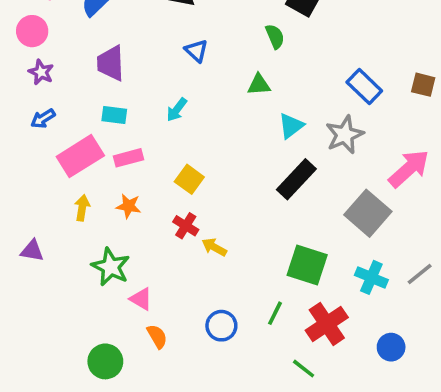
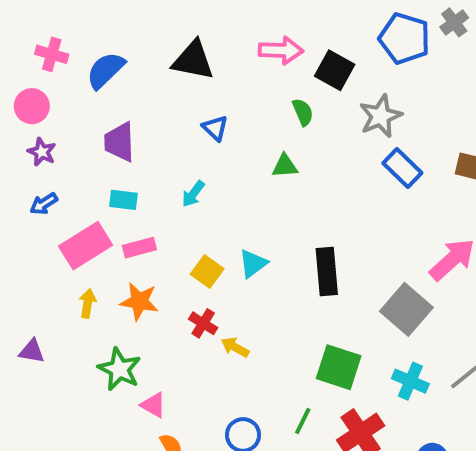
cyan triangle: (291, 126) -> (253, 264), moved
gray star: (345, 135) -> (380, 116), moved
black rectangle: (296, 179) -> (327, 272), turned -48
orange star: (129, 206) -> (139, 301), size x1.4

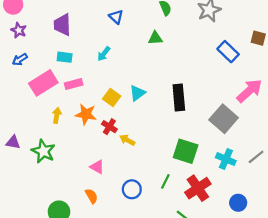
blue rectangle: (402, 168) -> (228, 52), moved
orange star: (139, 301) -> (86, 114), moved
yellow arrow: (88, 303) -> (57, 115), moved
green star: (119, 369) -> (43, 151), moved
pink triangle: (153, 405) -> (97, 167), moved

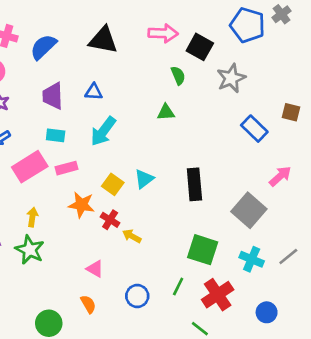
blue triangle: (116, 17) -> (94, 92), moved, turned -40
cyan arrow: (104, 54) -> (103, 131), size x1.6
pink arrow: (249, 91) -> (280, 176), size x0.7
yellow arrow: (57, 115) -> (32, 217), moved

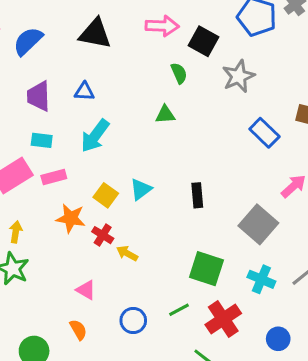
black rectangle: (194, 184) -> (197, 195), size x0.7
green line: (178, 286) -> (179, 310), turned 36

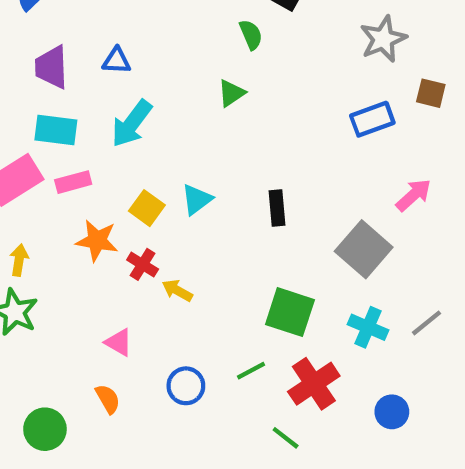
gray star: (239, 76) -> (383, 39), moved
green triangle: (165, 114) -> (231, 93), turned -30
blue rectangle: (264, 133) -> (372, 119), turned -64
cyan rectangle: (42, 140) -> (56, 130), size x1.4

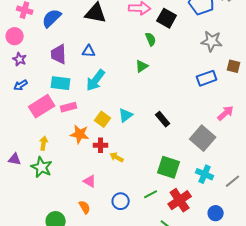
gray star: (383, 39) -> (212, 41), turned 30
black rectangle: (277, 208) -> (163, 119), turned -35
red cross: (143, 264) -> (101, 145), turned -32
gray line: (427, 323) -> (233, 181), moved

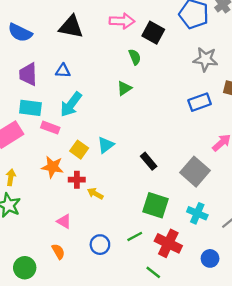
blue semicircle: (52, 18) -> (20, 33), turned -110
pink rectangle: (69, 107) -> (50, 128), moved, turned 35
black rectangle: (163, 119) -> (149, 161), moved
red cross: (180, 200) -> (168, 243), turned -30

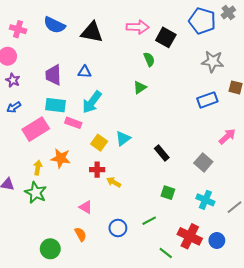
blue semicircle: (20, 33) -> (54, 25), moved
orange star: (52, 167) -> (61, 158), moved
gray square: (195, 172) -> (203, 162), size x0.7
green square: (156, 205) -> (168, 193), size x0.6
red cross: (168, 243) -> (190, 236), moved

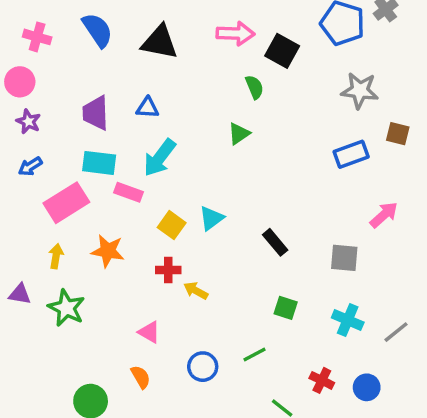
blue semicircle: (54, 25) -> (97, 30), turned -150
gray square: (203, 162) -> (344, 258), turned -36
yellow arrow: (38, 168) -> (56, 256), moved
red cross: (190, 236) -> (322, 380), size x0.6

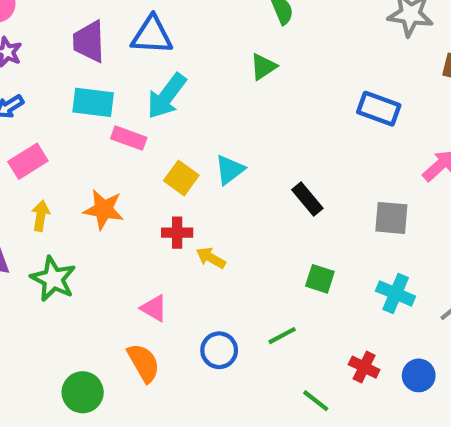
blue triangle: (147, 108) -> (152, 35), size x1.5
blue rectangle: (351, 154) -> (379, 109), moved, turned 40
pink rectangle: (66, 203) -> (28, 161), moved, size x0.7
orange semicircle: (141, 377) -> (144, 363), size x1.4

